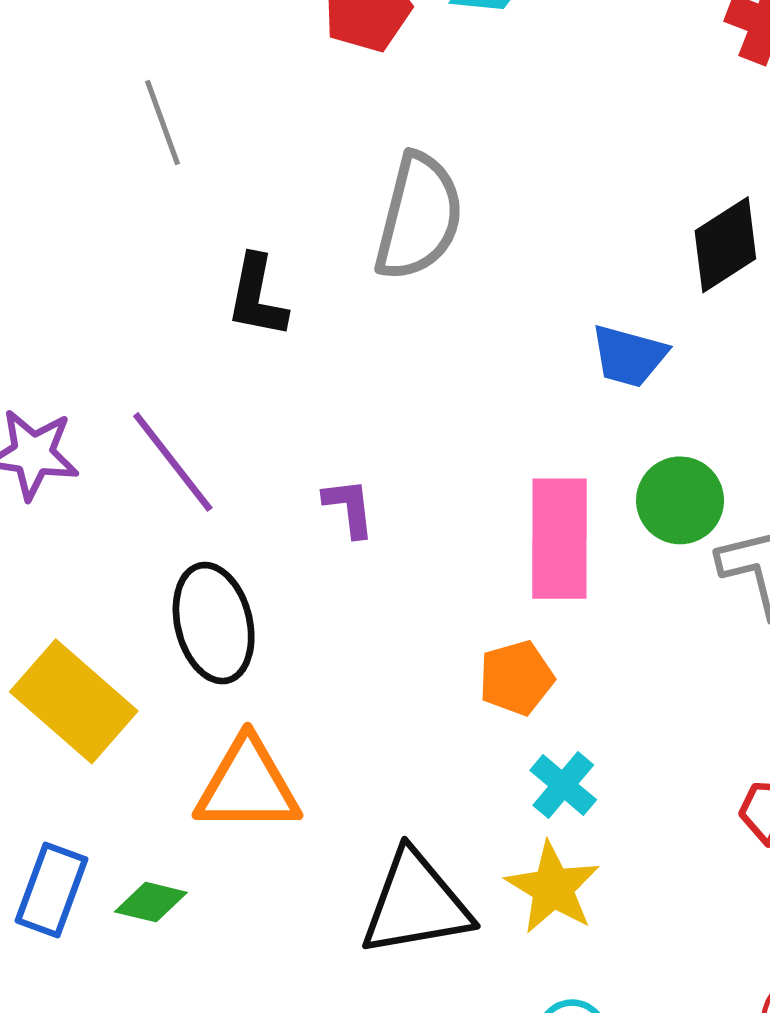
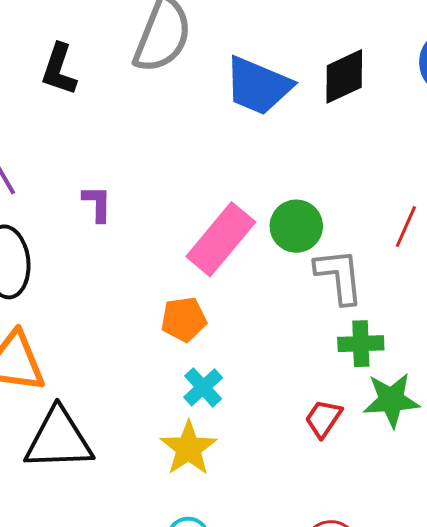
blue trapezoid: (629, 356) -> (258, 86), moved, size x1.5
pink rectangle: (560, 539) -> (221, 239), turned 32
black triangle: (416, 904) -> (59, 440), moved

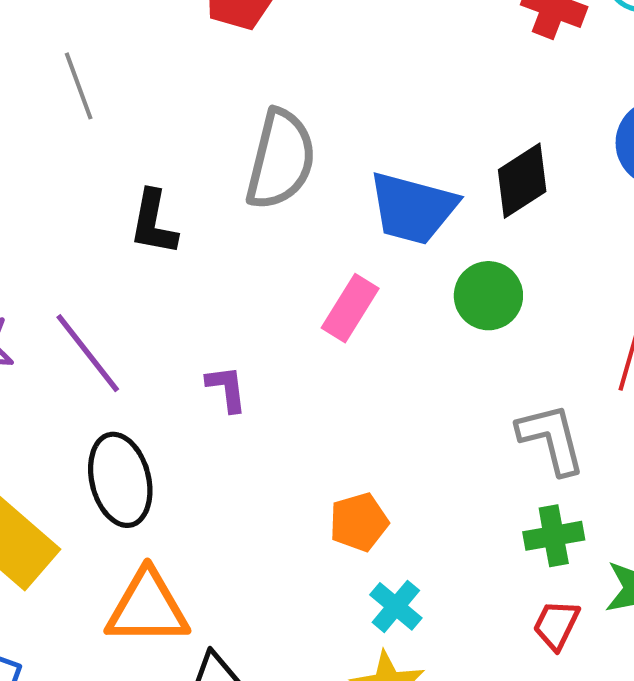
green circle: (296, 226) -> (488, 296), moved
pink rectangle: (221, 239) -> (350, 308), moved, size x0.7
green cross: (361, 344) -> (554, 536), moved

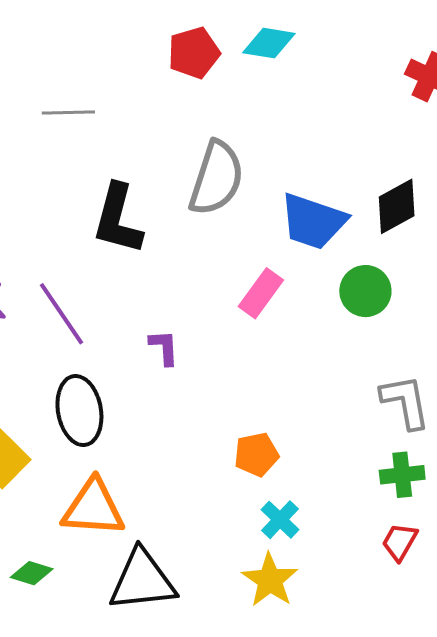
gray line: (79, 86) -> (68, 113), turned -75
black L-shape: (153, 223) -> (118, 219), size x1.4

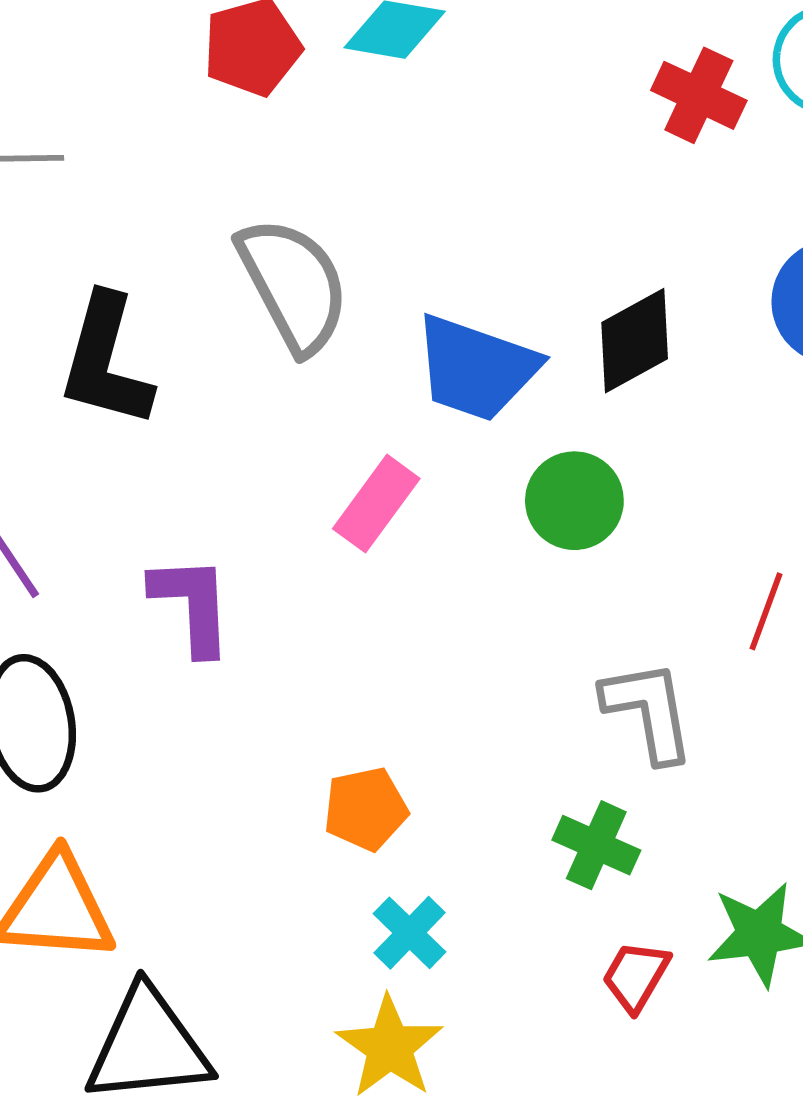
gray semicircle: (216, 178) -> (293, 285), turned -46
purple L-shape: (164, 347) -> (192, 605), size x1.5
green cross: (402, 475) -> (596, 845), moved, turned 30

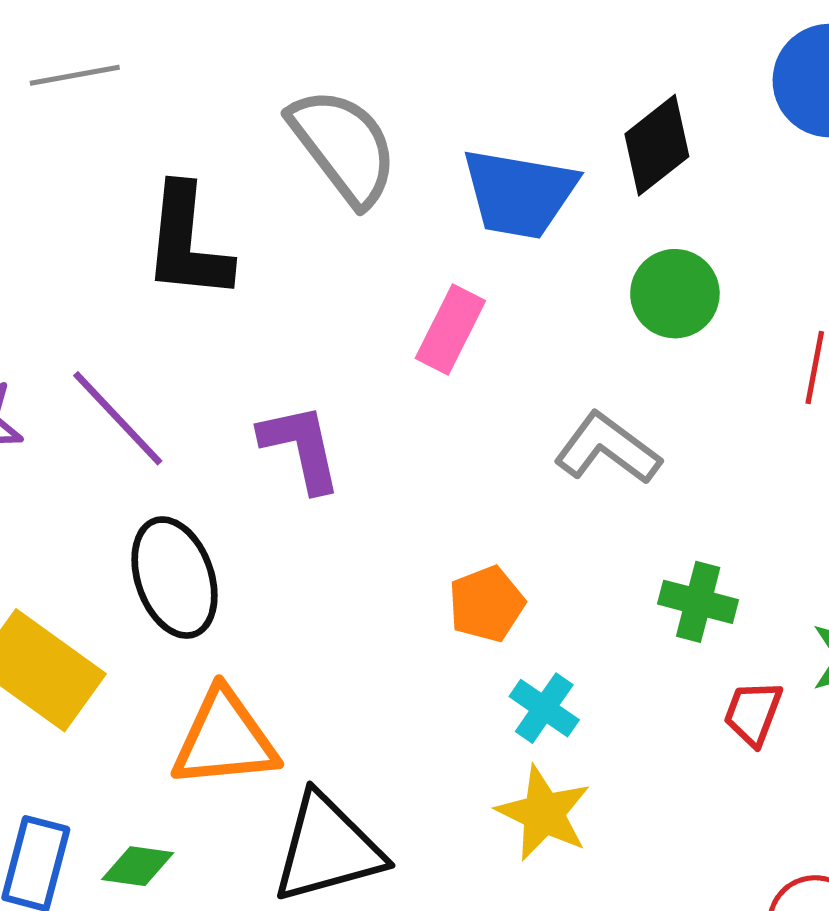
green circle: (574, 501) -> (675, 294), moved
gray L-shape: (648, 711) -> (607, 449), moved, turned -34

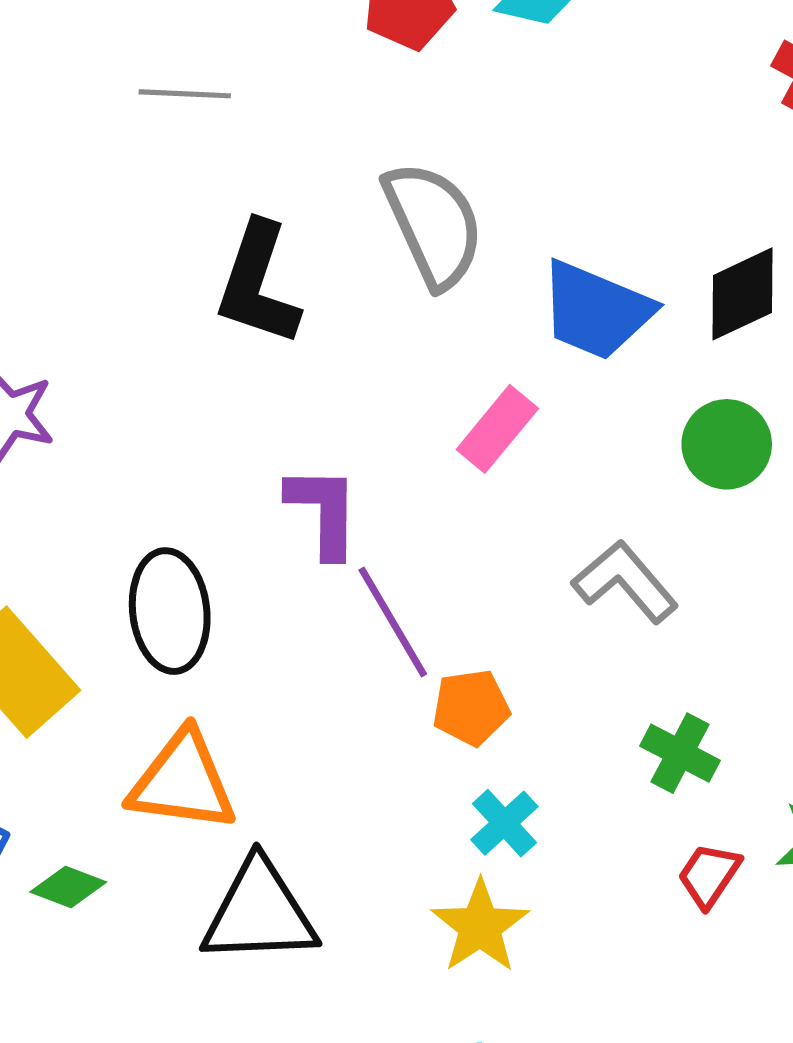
purple line: (118, 418) -> (393, 622), moved

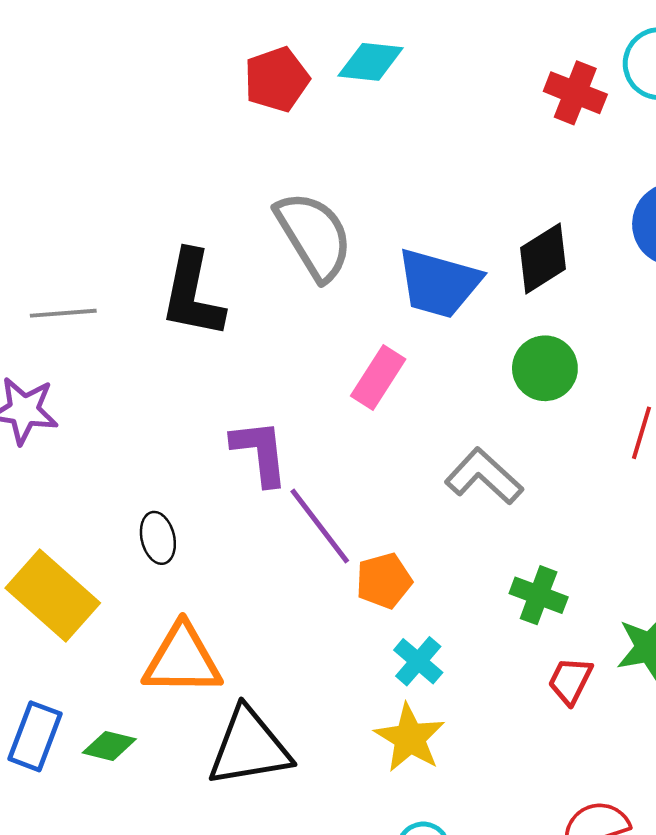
gray line: (185, 94) -> (63, 313), moved
black ellipse: (170, 611) -> (158, 538), size x0.6

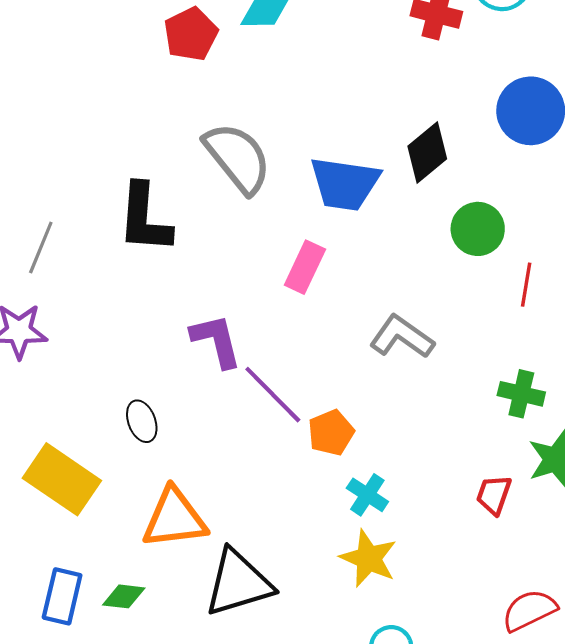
gray line: (63, 313) -> (41, 247), turned -56
green circle: (545, 368) -> (478, 229), moved
green cross: (539, 595) -> (521, 394), moved

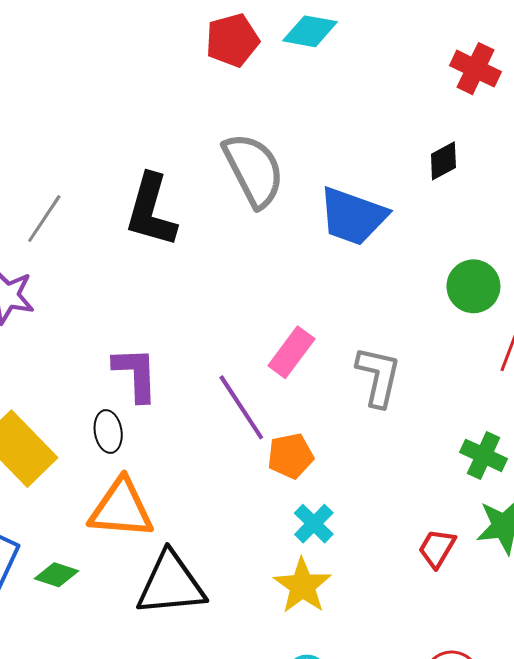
black diamond: (427, 152) -> (443, 161), moved, size x0.7
pink rectangle: (305, 267) -> (291, 352), moved
gray L-shape: (402, 337) -> (378, 376), turned 56
purple L-shape: (216, 341) -> (136, 374), moved
black ellipse: (142, 421) -> (108, 431), moved

